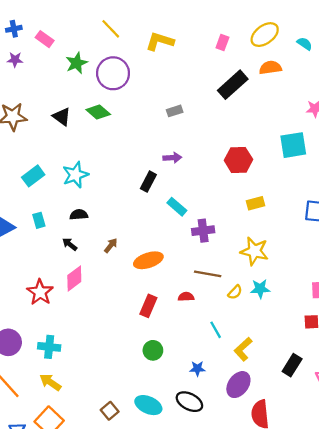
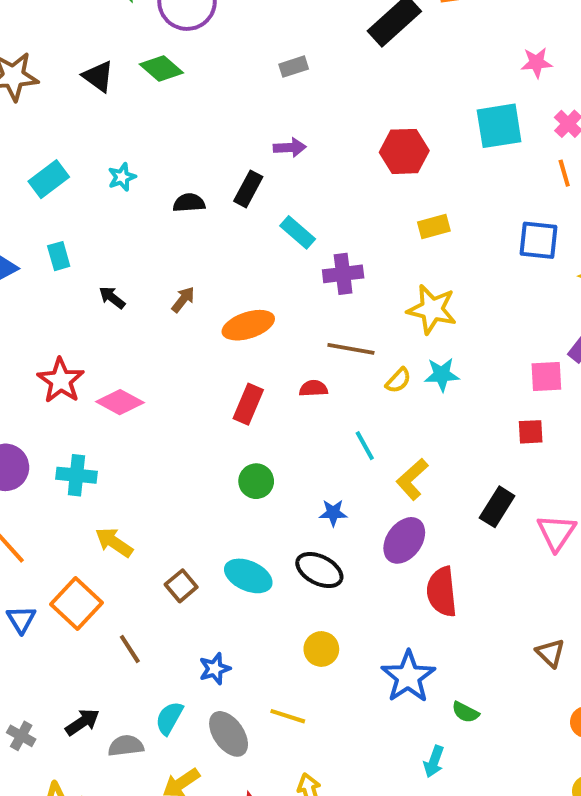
cyan star: (75, 175) -> (122, 177), size x0.6
black semicircle: (79, 215) -> (189, 203), moved
pink diamond: (74, 279) -> (120, 402), moved, turned 65
yellow arrow: (50, 382) -> (114, 542), moved

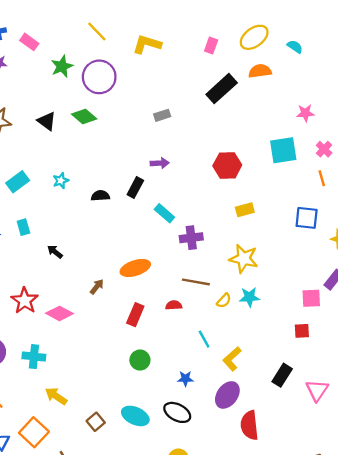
brown arrow: (183, 300) -> (97, 287), moved

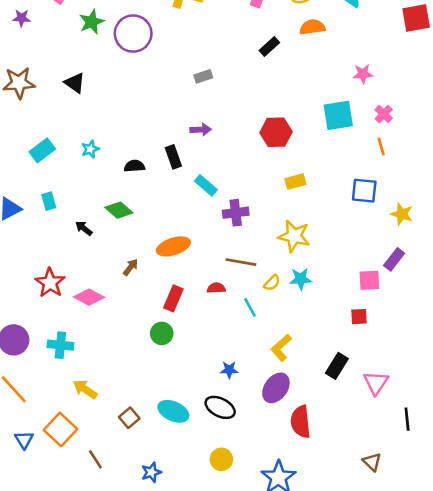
black rectangle: (222, 89) -> (269, 47), size x0.6
green diamond: (84, 117) -> (119, 210), moved
black rectangle: (135, 188) -> (173, 157), turned -48
cyan line: (204, 339) -> (250, 307), moved
green circle: (140, 360) -> (162, 333), moved

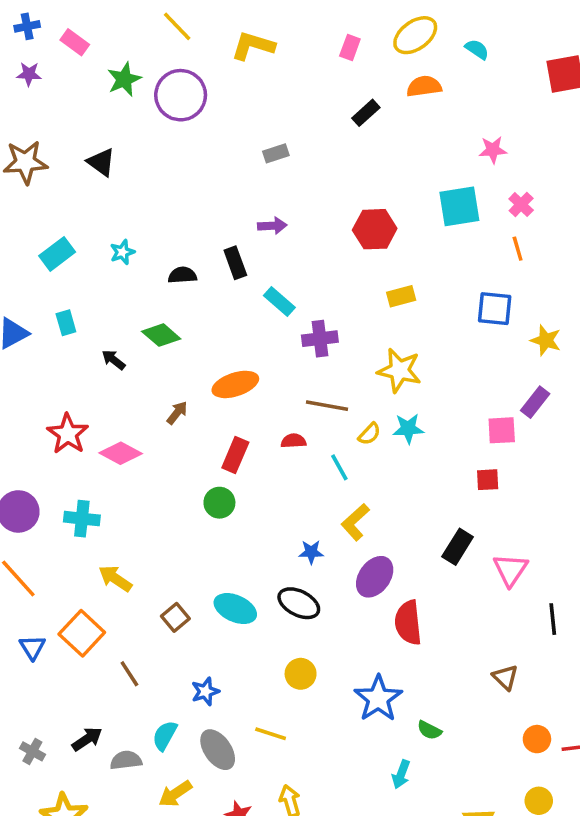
yellow L-shape: (281, 348) -> (355, 522), moved

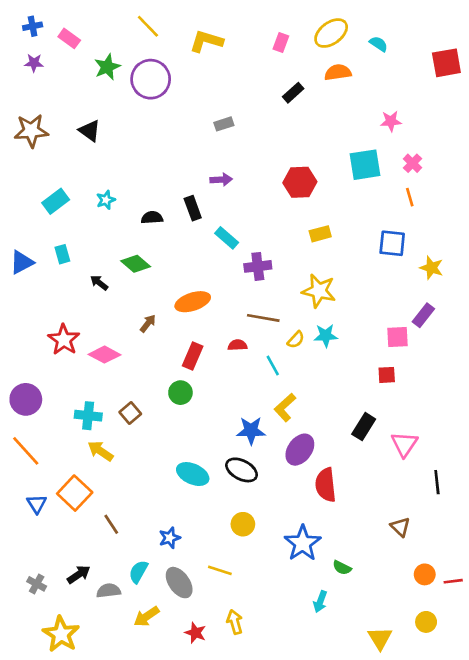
cyan cross: (82, 519) -> (88, 416), moved
blue star: (311, 552) -> (251, 431), size x1.5
brown square: (175, 617) -> (130, 413), moved

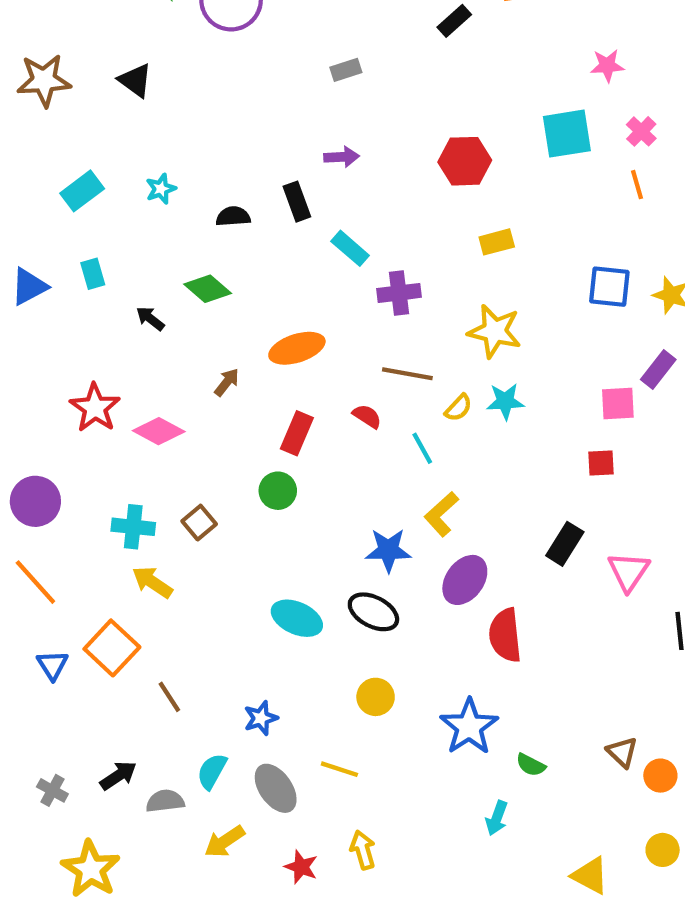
blue square: (392, 243) -> (609, 287), moved
red semicircle: (237, 345) -> (367, 416), turned 36
brown triangle: (400, 527) -> (622, 752), moved
yellow triangle: (380, 638) -> (590, 875), turned -30

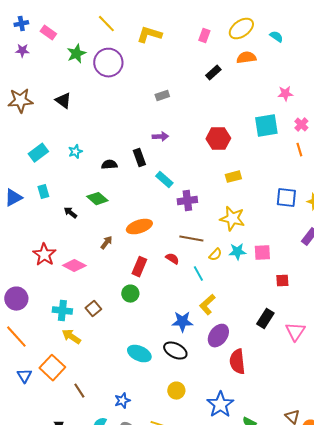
pink square: (618, 404) -> (262, 253), moved

